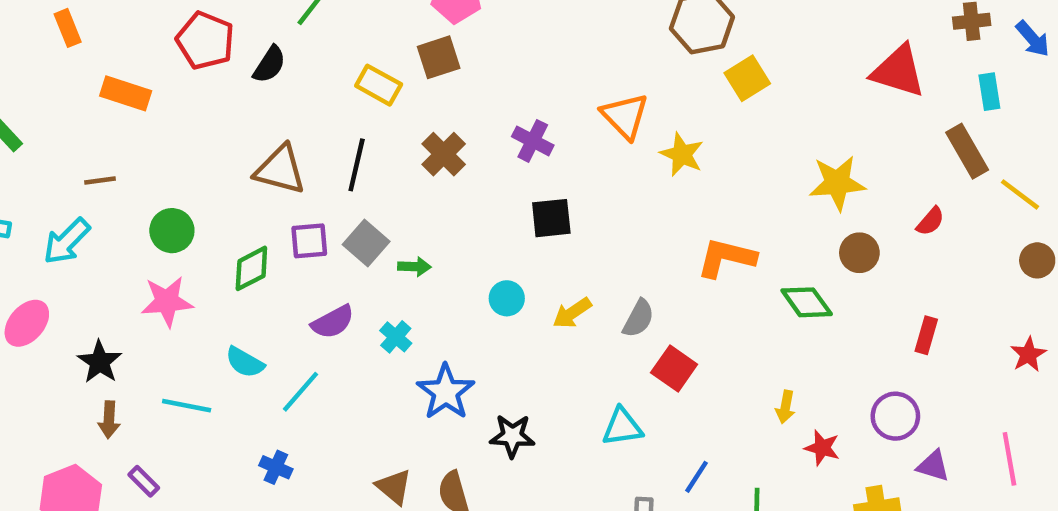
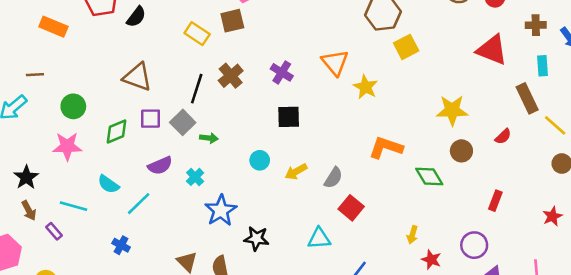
black line: (357, 165) -> (197, 89), moved
brown arrow: (109, 420) -> (29, 211), turned -36
purple rectangle: (144, 481) -> (54, 231), moved

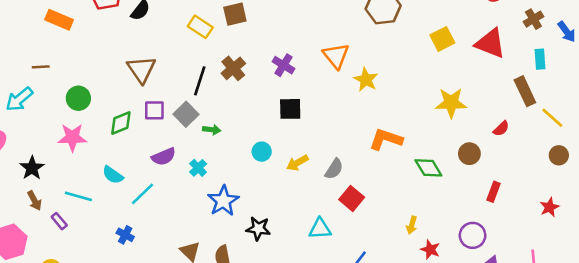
brown cross: (536, 25) -> (533, 19), turned -30
yellow square: (406, 47) -> (442, 39), moved
brown triangle: (137, 77) -> (141, 69), turned 36
brown circle: (461, 151) -> (469, 154), moved

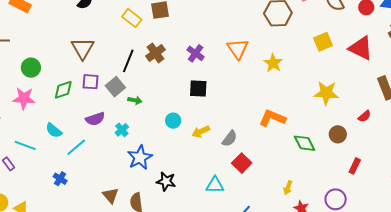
yellow star: (366, 80) -> (273, 63), moved

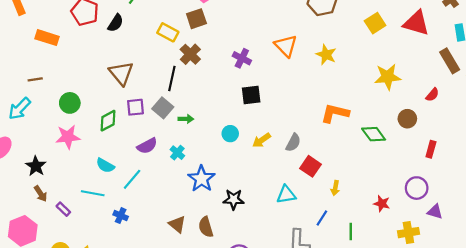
brown cross: (156, 53) -> (190, 54), moved
cyan line: (25, 145) -> (93, 193), moved
yellow arrow: (288, 188) -> (335, 188), moved

